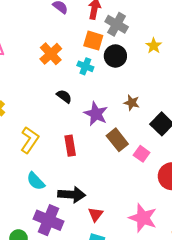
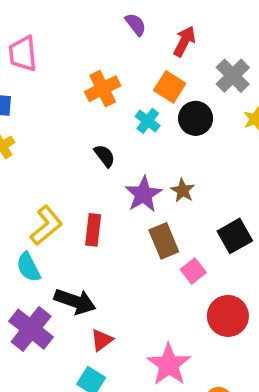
gray cross: (117, 24) -> (233, 76), moved
brown star: (132, 103) -> (183, 191), moved
yellow L-shape: (30, 140) -> (46, 226), moved

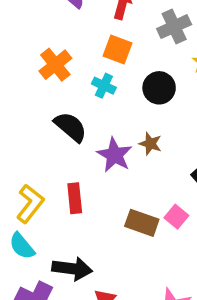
gray cross: (233, 76) -> (174, 27), turned 32
black circle: (196, 118) -> (159, 88), moved
black semicircle: (105, 156) -> (70, 127), size x1.5
brown rectangle: (164, 241) -> (142, 223), moved, turned -36

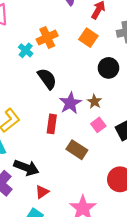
cyan cross: (104, 86) -> (26, 50), moved
red rectangle: (75, 198) -> (52, 124), moved
pink square: (176, 217) -> (98, 125), moved

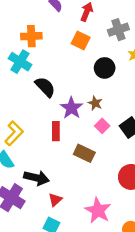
orange cross: (47, 37) -> (31, 36), moved, turned 30
cyan cross: (26, 50) -> (20, 62), size x1.5

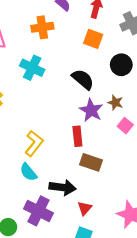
orange cross: (31, 36) -> (42, 27), moved
black semicircle: (45, 87) -> (83, 79), moved
brown rectangle: (84, 153) -> (91, 162), moved

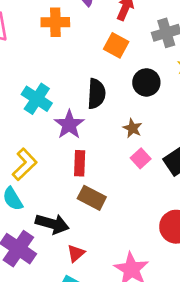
cyan cross: (32, 68) -> (37, 99), moved
black semicircle: (83, 79) -> (96, 94), turned 45
purple star: (91, 110) -> (69, 125), moved

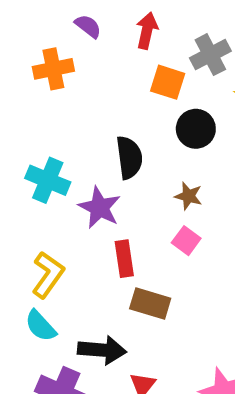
orange square: (116, 45) -> (168, 82), moved
pink square: (141, 158) -> (186, 241), moved

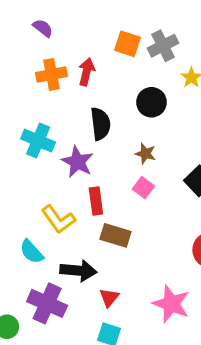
purple semicircle: (88, 26) -> (43, 28), moved
red arrow: (147, 31) -> (86, 72), moved
orange cross: (53, 69) -> (52, 74), moved
orange square: (168, 82) -> (128, 44), moved
yellow L-shape: (48, 275) -> (58, 219), moved, turned 108

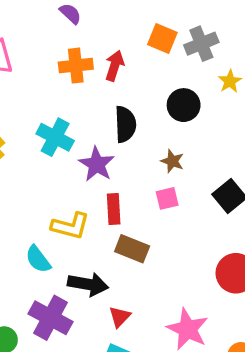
pink square: (143, 188) -> (167, 198), turned 35
yellow L-shape: (58, 219) -> (70, 226), turned -44

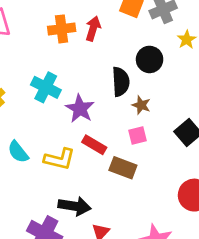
black semicircle: (125, 124) -> (121, 82), moved
red rectangle: (114, 209) -> (94, 145), turned -55
brown rectangle: (132, 249) -> (123, 168), moved
cyan semicircle: (38, 259) -> (18, 152), moved

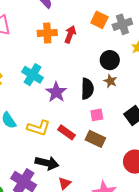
black semicircle: (121, 82) -> (87, 89), moved
brown star: (141, 105) -> (110, 81), moved
red rectangle: (94, 145) -> (66, 132), moved
brown rectangle: (123, 168) -> (95, 139), moved

